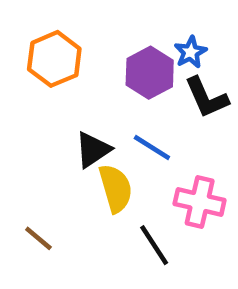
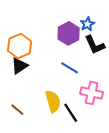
orange hexagon: (54, 59) -> (20, 46), moved
black triangle: (93, 150) -> (20, 66), moved
yellow semicircle: (116, 188) -> (53, 101), moved

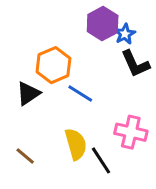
purple hexagon: (69, 33) -> (103, 24), moved
orange hexagon: (20, 46) -> (53, 65), moved
blue line: (70, 68) -> (80, 93), moved

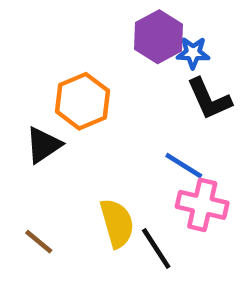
blue star: (125, 34) -> (193, 53), turned 30
blue line: (80, 93) -> (184, 166), moved

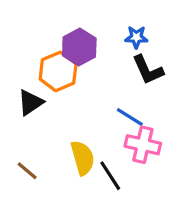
purple hexagon: (158, 37) -> (79, 47), moved

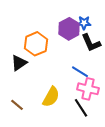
purple hexagon: (79, 47) -> (69, 29), moved
yellow semicircle: (83, 158) -> (51, 97), turned 45
black line: (110, 176) -> (81, 108), moved

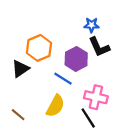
purple hexagon: (69, 29) -> (76, 59), moved
blue line: (80, 72) -> (63, 79), moved

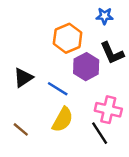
blue star: (91, 25) -> (105, 16), moved
orange hexagon: (39, 48) -> (68, 38), moved
blue line: (63, 79) -> (58, 89), moved

